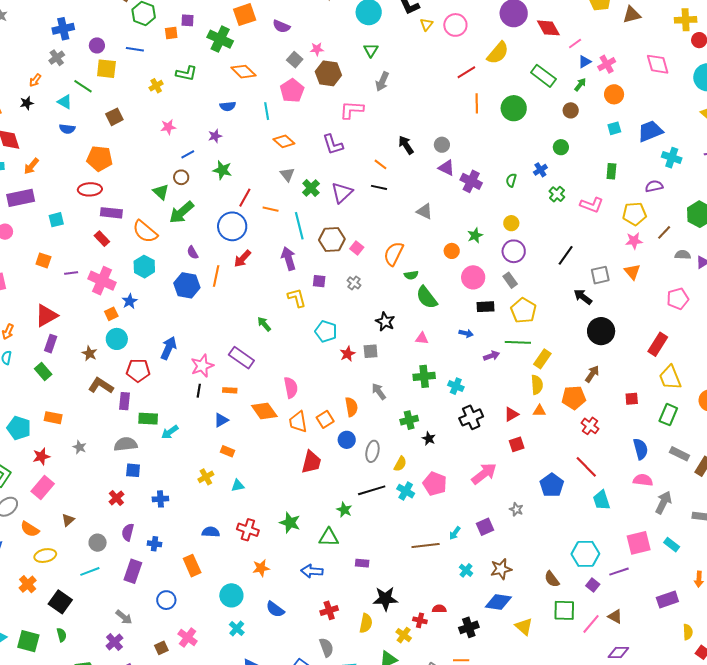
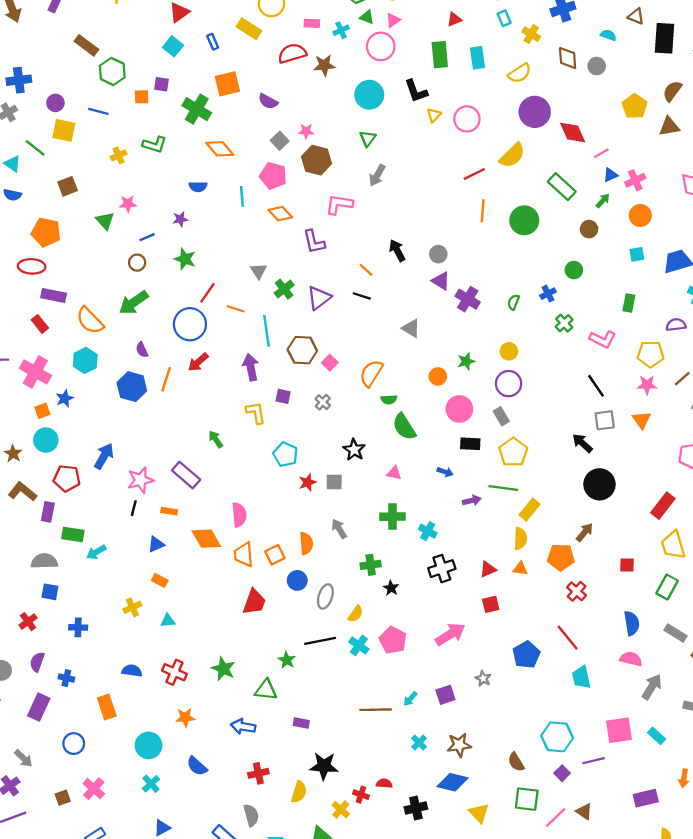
pink pentagon: (292, 91) -> (273, 176), turned -30
orange diamond: (284, 141) -> (280, 214), moved
green triangle: (161, 192) -> (105, 221), moved
black line: (566, 255) -> (596, 386), moved, turned -75

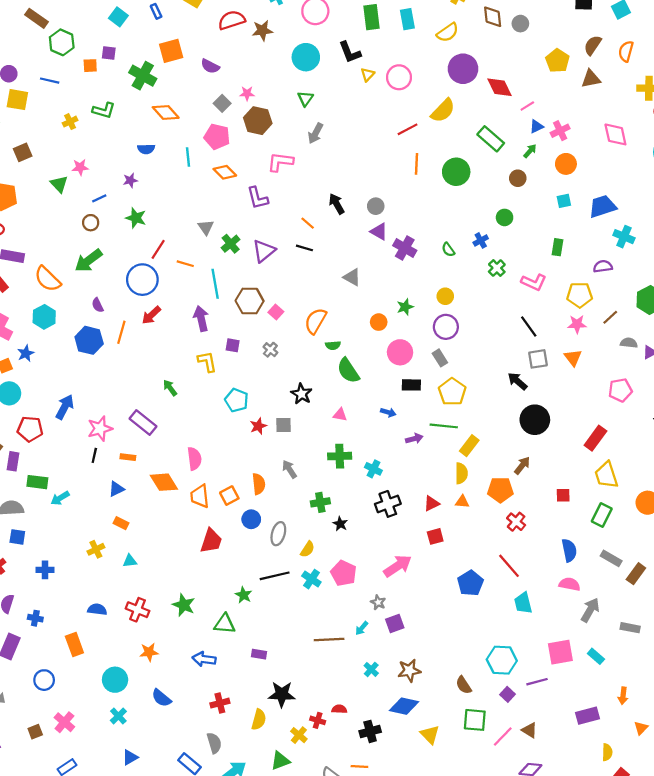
green semicircle: (513, 302) -> (448, 250), turned -56
gray star: (483, 678) -> (378, 602), moved

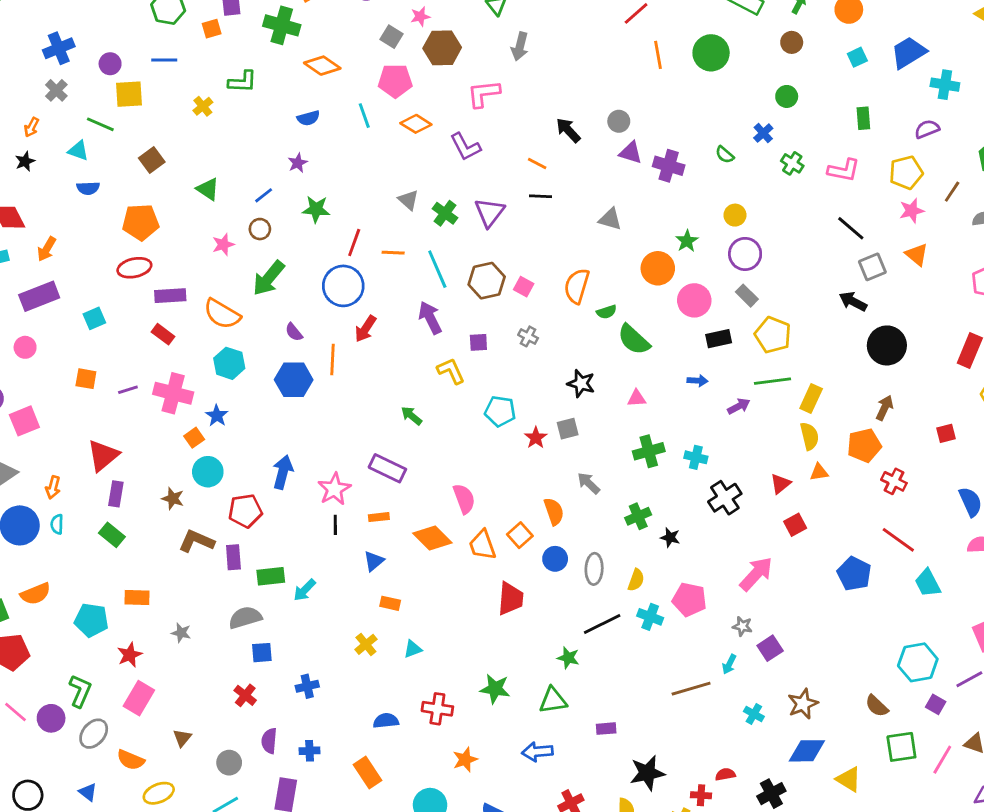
pink star: (80, 167) -> (223, 245), moved
orange circle: (379, 322) -> (658, 268), size x1.5

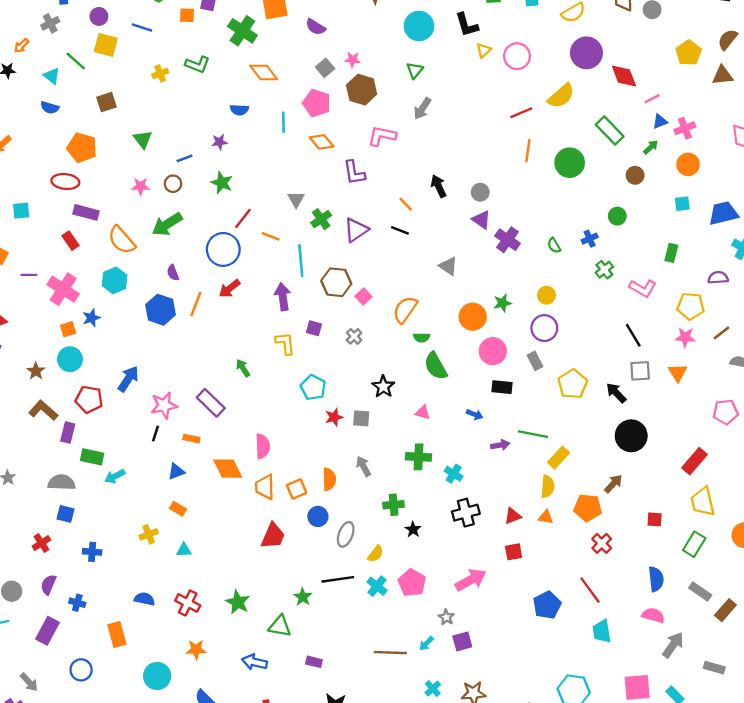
yellow pentagon: (773, 335) -> (573, 384), moved

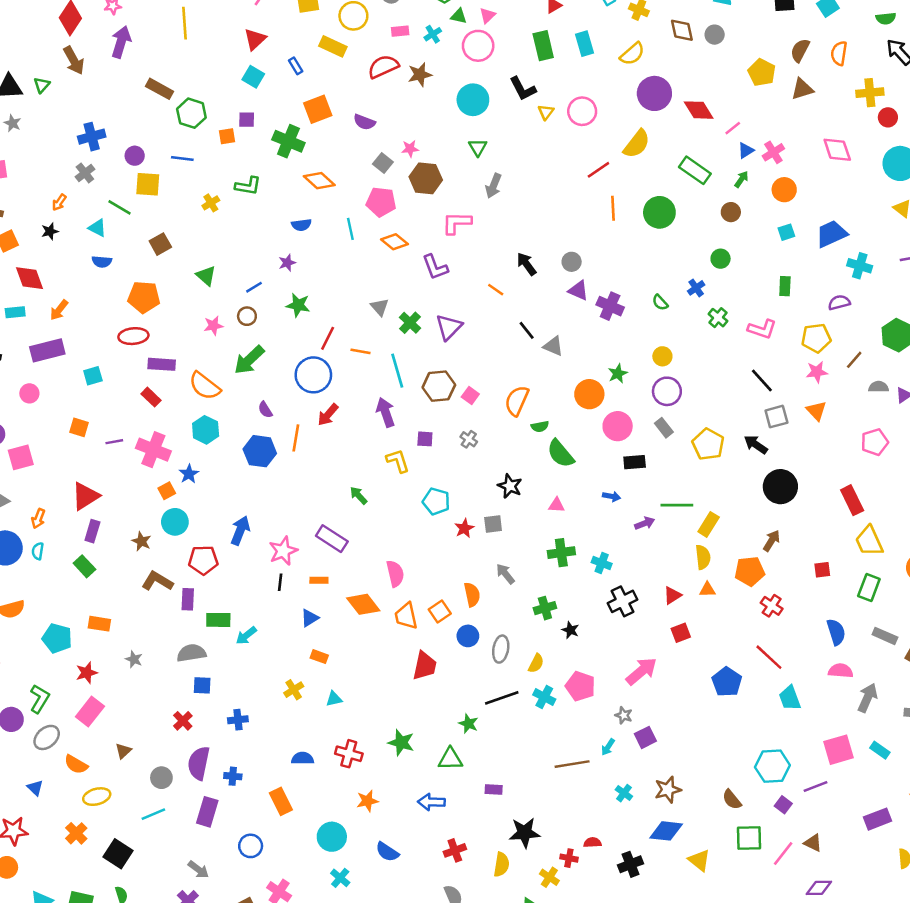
black line: (400, 230) -> (527, 330), moved, turned 42
red rectangle: (694, 461) -> (852, 500), turned -56
purple semicircle: (48, 585) -> (199, 763), size x1.5

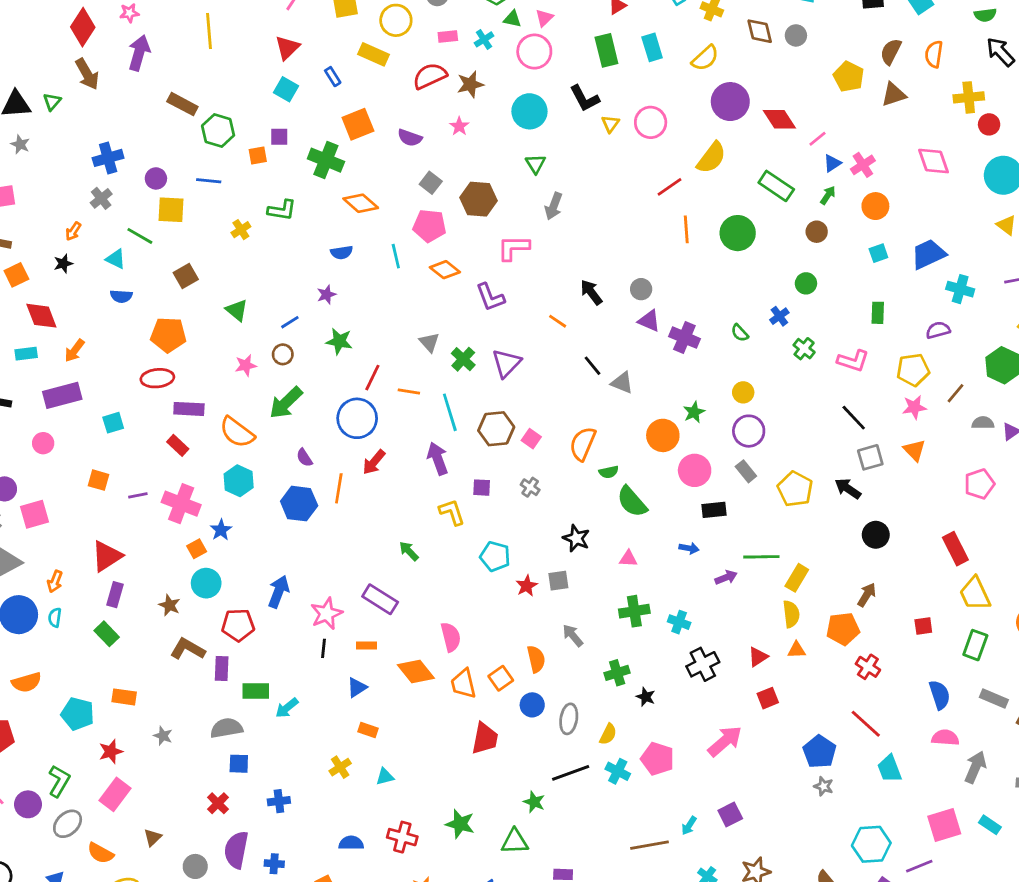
pink star: (410, 149) -> (459, 126), moved, turned -30
black circle: (780, 487) -> (876, 535), size x0.7
gray star: (624, 715) -> (824, 786), moved

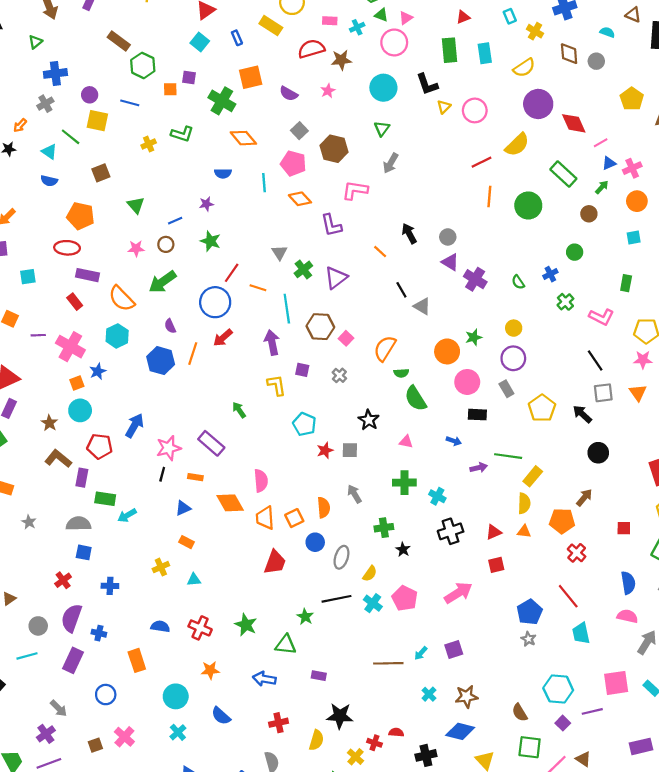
green triangle: (52, 102) -> (35, 42), moved

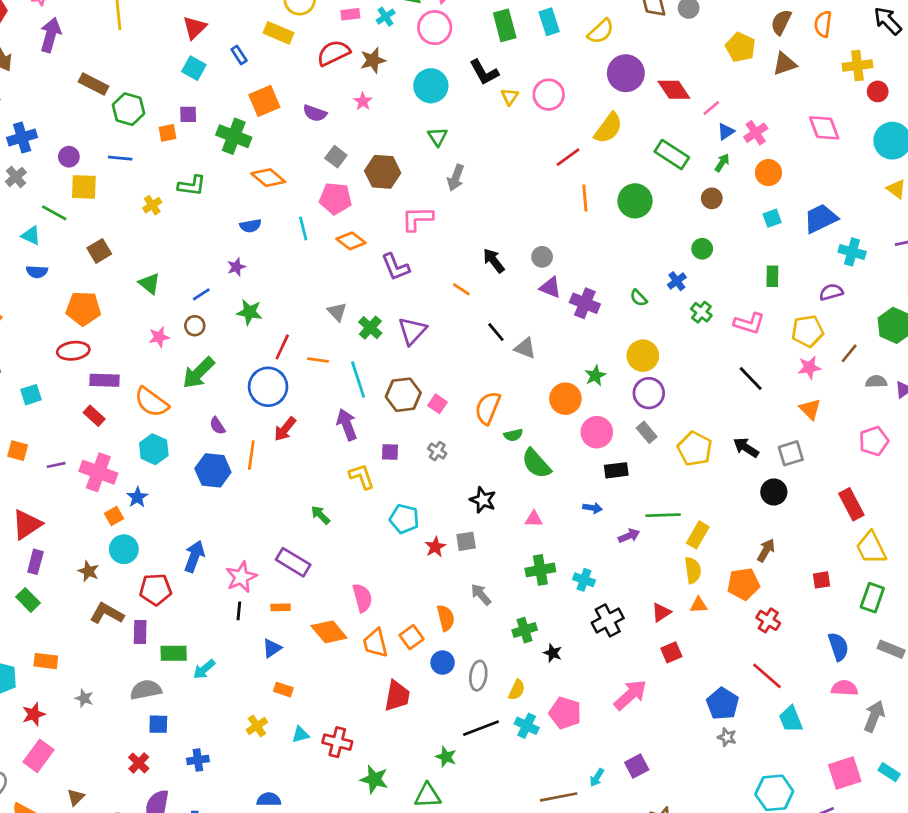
yellow circle: (514, 328) -> (643, 356), size x1.5
gray square: (603, 393) -> (791, 453), moved
red cross: (200, 628) -> (337, 742), moved

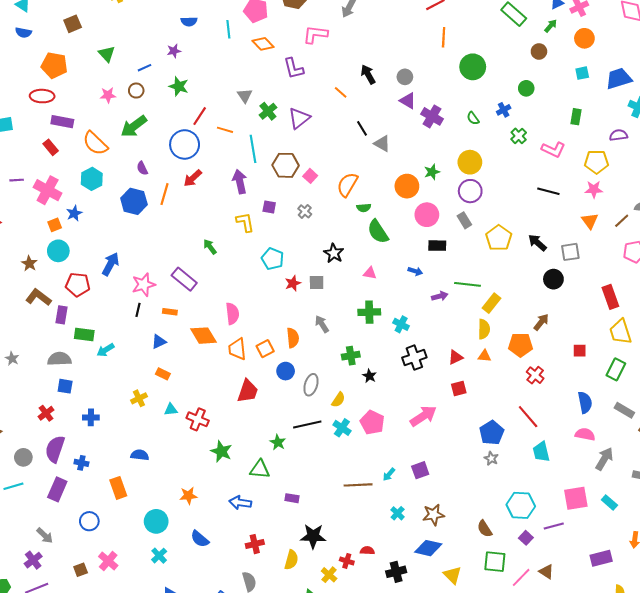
green circle: (635, 201) -> (473, 67), moved
brown line: (849, 353) -> (622, 221), moved
black line: (751, 378) -> (548, 191), turned -40

